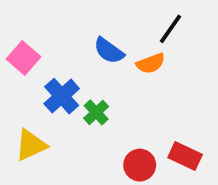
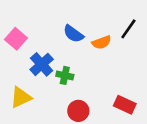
black line: (171, 29) -> (128, 29), moved
green cross: (96, 112) -> (65, 75), turned -35
red circle: (140, 165) -> (78, 111), moved

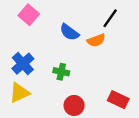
black line: (128, 29) -> (110, 18), moved
pink square: (16, 39) -> (29, 15), moved
blue cross: (42, 64) -> (23, 64), moved

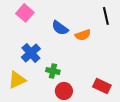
black line: (110, 18) -> (106, 16), moved, turned -48
blue cross: (23, 64) -> (31, 53), moved
green cross: (61, 72) -> (53, 71), moved

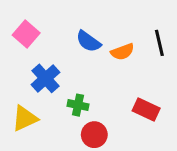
pink square: (25, 13) -> (26, 34), moved
black line: (106, 16) -> (159, 43), moved
red rectangle: (102, 86) -> (146, 109), moved

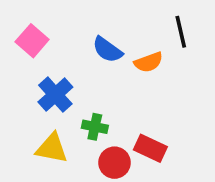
black line: (159, 43) -> (181, 32), moved
red rectangle: (146, 109) -> (150, 148), moved
yellow triangle: (25, 118) -> (52, 148), moved, turned 36

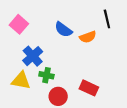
green cross: (95, 127) -> (46, 75), moved
yellow triangle: (52, 148) -> (21, 80), moved
red circle: (115, 163) -> (58, 96), moved

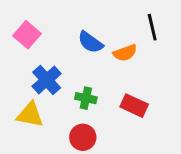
green cross: (46, 75) -> (86, 98), moved
red rectangle: (89, 88) -> (134, 106), moved

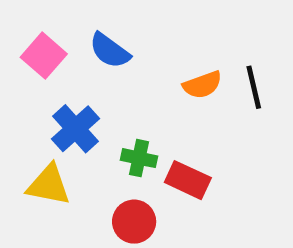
black line: (152, 27) -> (254, 87), moved
blue semicircle: (90, 42) -> (110, 51), moved
red rectangle: (134, 106) -> (188, 180), moved

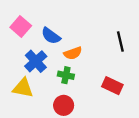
blue semicircle: (110, 51) -> (51, 36), moved
orange semicircle: (202, 85) -> (73, 53), moved
red rectangle: (188, 180) -> (112, 86), moved

